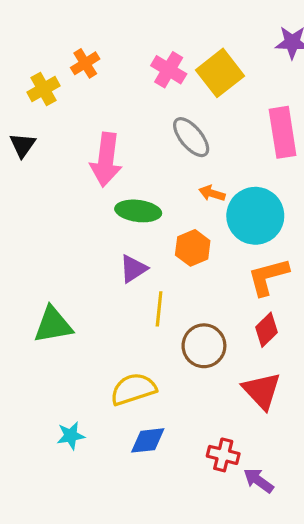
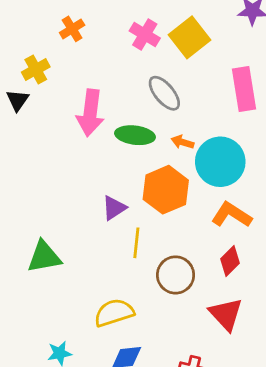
yellow cross: (43, 89) -> (36, 69), moved
green ellipse: (138, 211) -> (135, 135), moved
orange hexagon: (193, 248) -> (166, 190), size x1.5
orange L-shape: (268, 277) -> (231, 215), turned 48

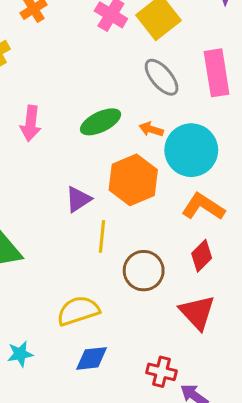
gray ellipse: (164, 93) -> (162, 77), moved
pink arrow: (90, 113) -> (31, 123), moved, size x0.7
green ellipse: (135, 135) -> (101, 122), turned -33

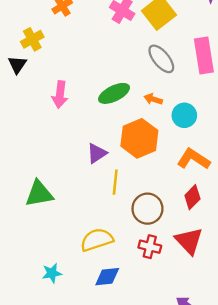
cyan circle: (191, 150) -> (184, 115), size x0.6
red cross: (162, 372) -> (150, 247), moved

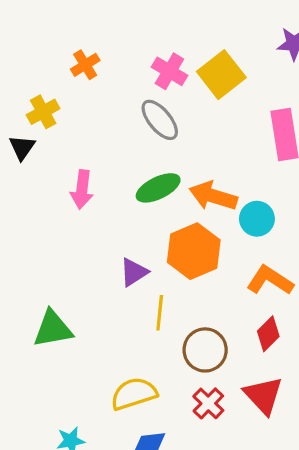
gray ellipse: (161, 59) -> (160, 120), moved
orange arrow: (153, 99) -> (213, 196), size x1.8
red cross: (150, 247) -> (208, 403), turned 30

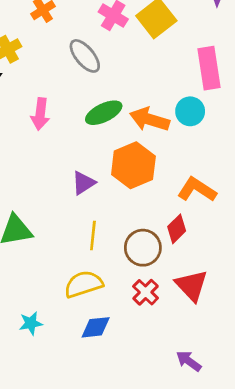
gray ellipse: (160, 120) -> (85, 56), moved
cyan circle: (257, 219) -> (190, 111), moved
yellow line: (160, 313) -> (93, 236), moved
red diamond: (268, 334) -> (177, 229), moved

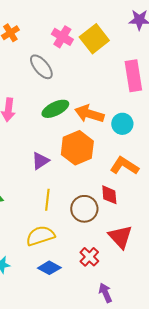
cyan circle: (190, 111) -> (122, 124), moved
red diamond: (177, 229) -> (109, 195), turned -50
red cross: (146, 292) -> (89, 257), moved
blue diamond: (96, 327) -> (49, 268), turned 35
purple arrow: (189, 361) -> (105, 293), moved, turned 30

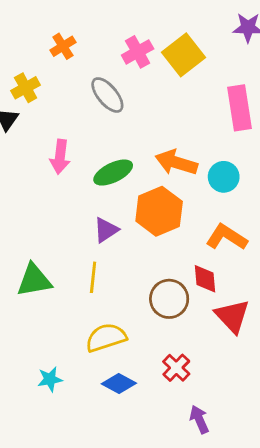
pink cross: (62, 37) -> (138, 52), turned 30
green ellipse: (55, 109) -> (113, 173), moved
yellow line: (47, 200) -> (93, 277), moved
red triangle: (120, 237) -> (232, 316), moved

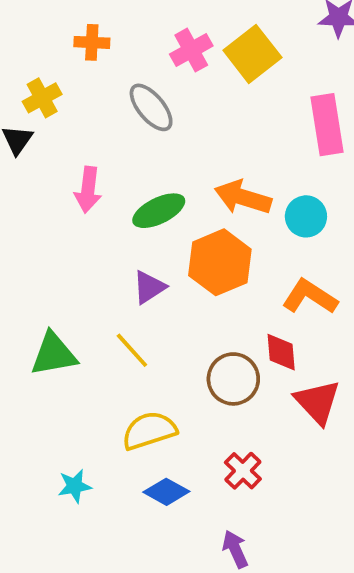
orange cross: (63, 46) -> (92, 42), turned 35
yellow line: (93, 277) -> (132, 350), turned -48
purple arrow: (199, 419) -> (235, 549), moved

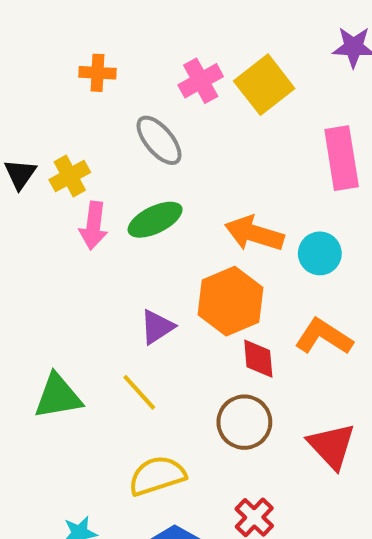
yellow cross: (42, 98) -> (70, 176), moved
green ellipse: (159, 211) -> (155, 220), moved
red diamond: (281, 352) -> (258, 359), moved

